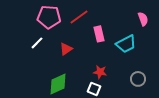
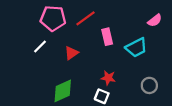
pink semicircle: (143, 19) -> (155, 20), turned 72

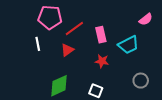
red line: (85, 18) -> (74, 29), moved
white line: (40, 46) -> (38, 44), turned -56
red star: (108, 78) -> (102, 61), moved

